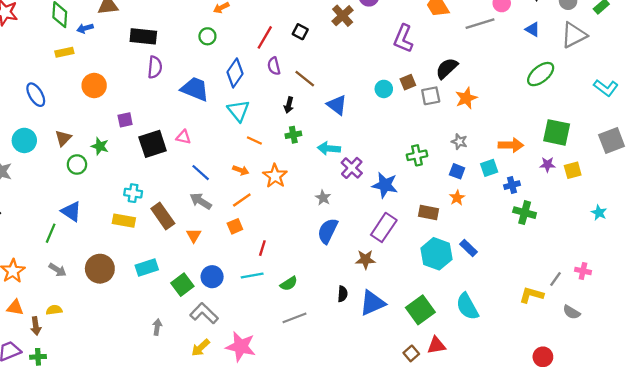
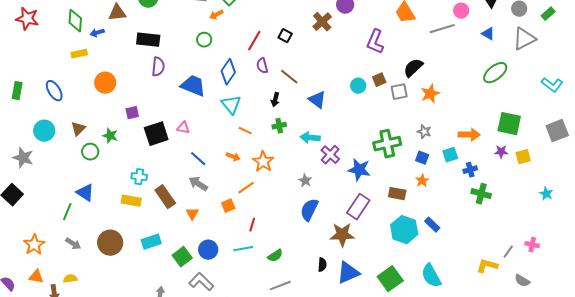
green cross: (417, 155) -> (387, 144), size x1.5
orange line: (242, 200) -> (246, 188), moved
brown star: (365, 260) -> (342, 235), size x1.4

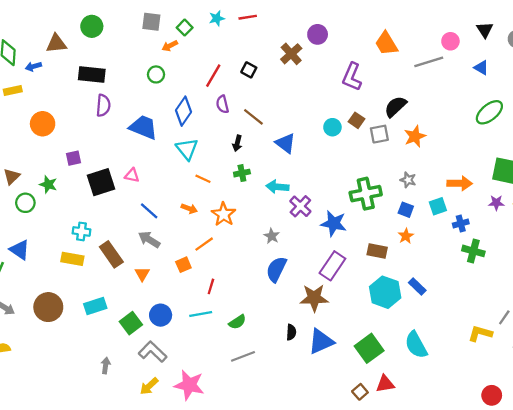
brown square: (379, 80) -> (357, 120), turned -32

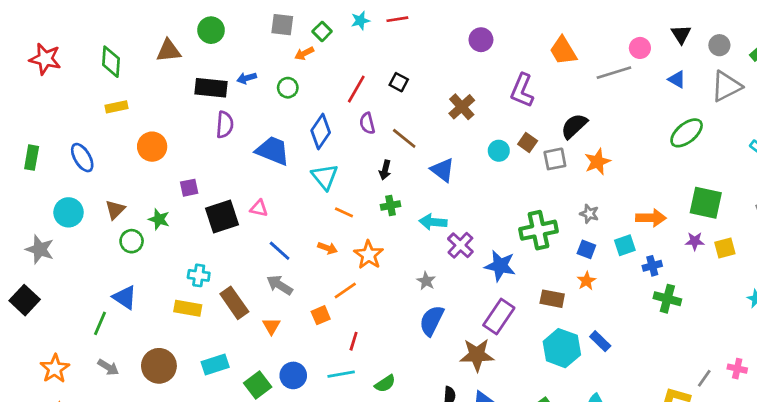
brown cross: (291, 54) -> (462, 107), moved
blue arrow: (33, 66) -> (247, 78), moved

